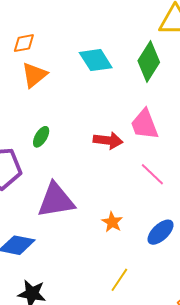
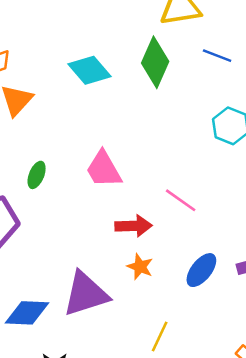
pink trapezoid: (144, 124) -> (104, 169), moved
red arrow: (108, 140) -> (134, 226), moved
purple triangle: (56, 200) -> (86, 294), moved

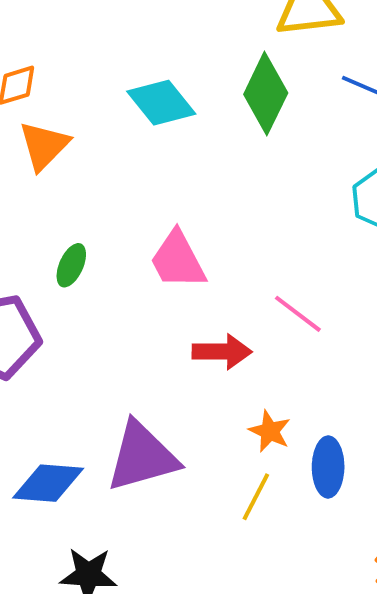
orange star: (140, 267) -> (270, 431), moved
blue ellipse: (201, 270) -> (328, 467), moved, turned -40
yellow line: (160, 337) -> (256, 497), moved

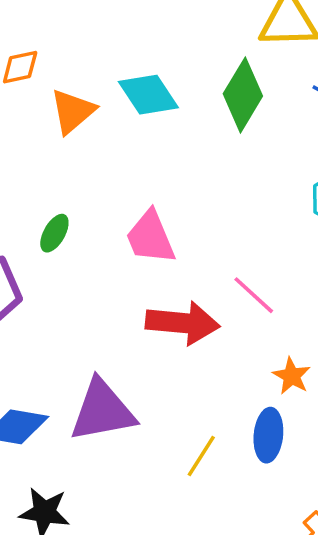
orange triangle: (44, 146) -> (73, 111), moved
red arrow: (222, 352) -> (183, 323), size x1.4
orange star: (270, 431) -> (292, 376), moved

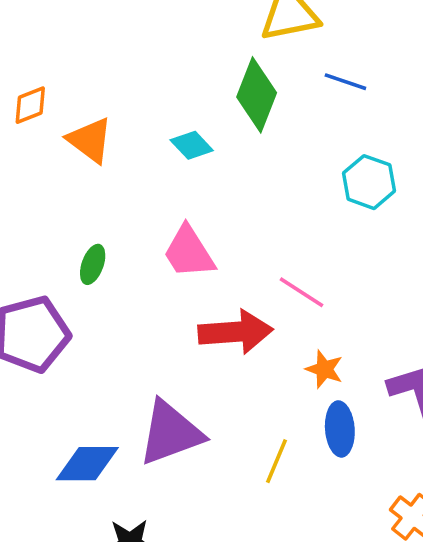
cyan diamond: (148, 95) -> (192, 145), moved, size x0.7
orange triangle: (73, 111) -> (90, 140), turned -33
orange star: (292, 376) -> (324, 369), moved

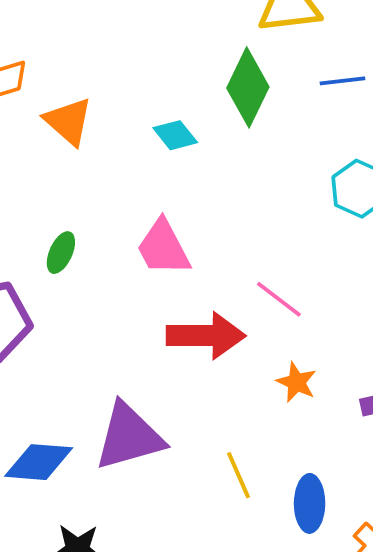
blue line: (345, 82) -> (343, 81), turned -30
blue ellipse: (340, 429) -> (310, 503), moved
yellow line: (277, 461) -> (238, 475), turned -51

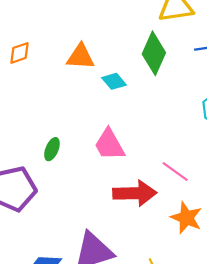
orange triangle: (68, 121) -> (80, 57), moved, turned -36
orange star: (296, 382) -> (186, 218), size x1.4

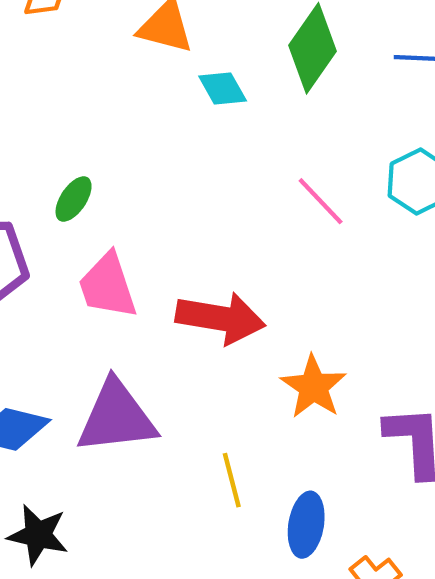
pink trapezoid: (109, 145) -> (108, 286), moved
pink line: (175, 172) -> (321, 201), moved

